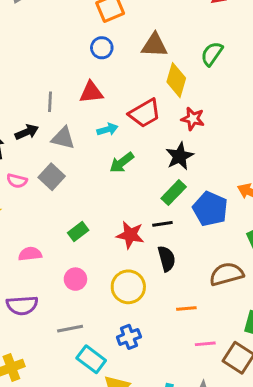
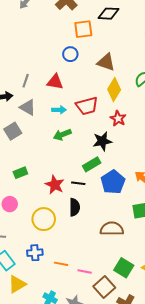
orange line: (186, 309) -> (61, 264), moved

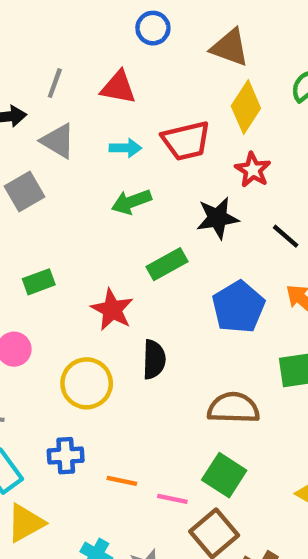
green rectangle: (92, 164) -> (167, 264), moved
black line: (78, 183) -> (286, 236), moved, turned 32
green square: (124, 268) -> (224, 475), moved

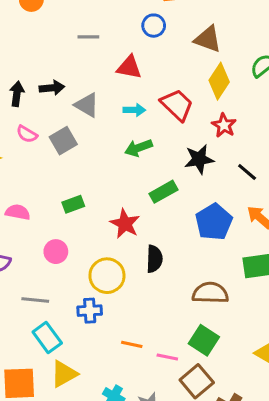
gray line: (55, 83) -> (88, 37), moved, turned 70
red trapezoid: (186, 141) -> (177, 105), turned -123
blue cross: (66, 456) -> (90, 311), moved

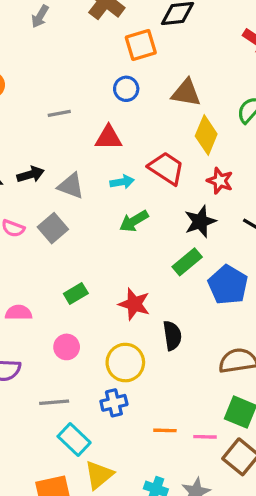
green rectangle: (164, 192) -> (187, 262), moved

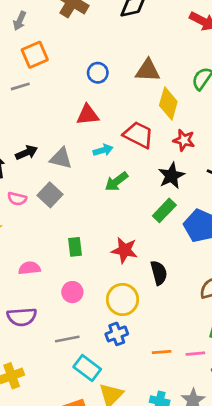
orange square: (141, 45) -> (35, 55), moved
gray line: (59, 113) -> (20, 86), moved
green rectangle: (76, 293) -> (75, 247), turned -60

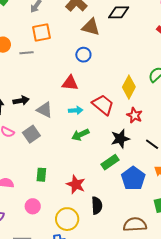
brown triangle: (148, 70) -> (91, 27), moved

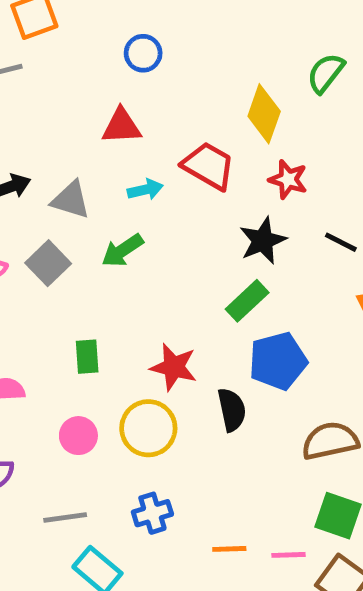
green arrow: (80, 135) -> (122, 251), moved
blue pentagon: (133, 178) -> (278, 361), moved, turned 30
yellow circle: (67, 219) -> (148, 428), moved

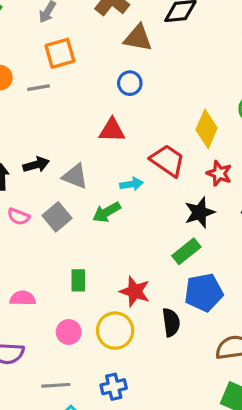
cyan arrow: (145, 190) -> (131, 184), moved

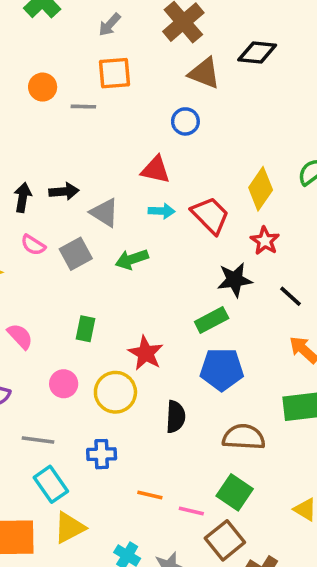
cyan arrow: (131, 184) -> (162, 211), moved
pink semicircle: (23, 298) -> (20, 336), turned 35
black semicircle: (171, 322) -> (176, 417), moved

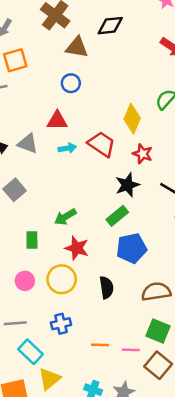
gray triangle: (104, 213) -> (28, 144), moved
green arrow: (132, 259) -> (65, 217), moved

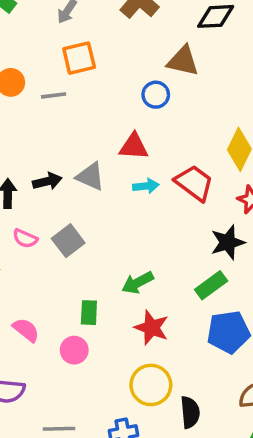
brown triangle: (77, 47) -> (183, 61), moved
yellow circle: (62, 279) -> (151, 385), moved
pink circle: (25, 281) -> (74, 350), moved
black semicircle: (106, 287) -> (190, 412), moved

